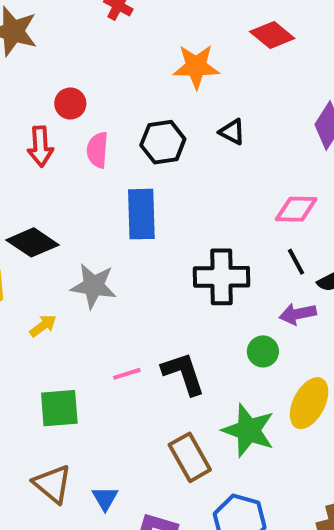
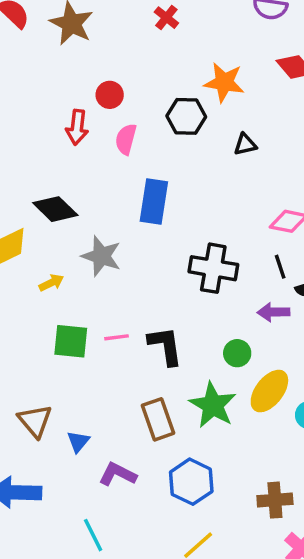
black triangle: (232, 132) -> (245, 144), turned -50
black hexagon: (163, 142) -> (186, 116), moved
green circle: (263, 351) -> (237, 353), moved
green square: (59, 408) -> (71, 341), moved

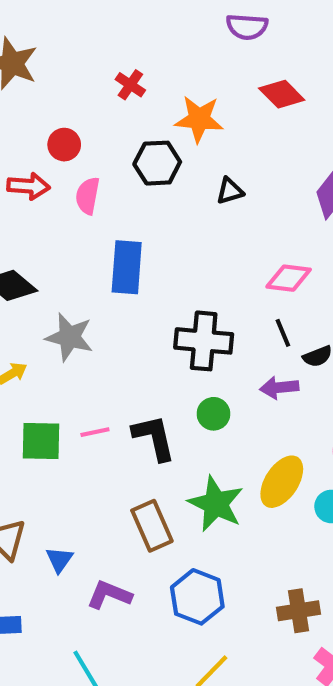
red cross: (166, 18) -> (130, 85), moved
red arrow: (77, 127) -> (28, 186), turned -88
green circle: (237, 353) -> (213, 414), moved

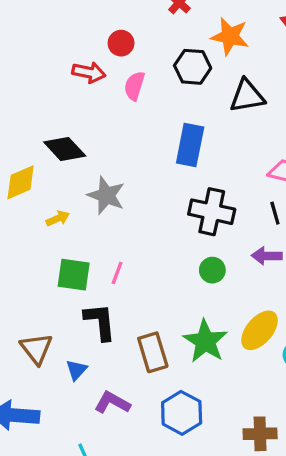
black triangle: (230, 191) -> (247, 96), size x1.6
blue rectangle: (127, 267) -> (190, 145), moved
pink line: (95, 432) -> (117, 273), turned -65
black L-shape: (154, 438) -> (100, 322), moved

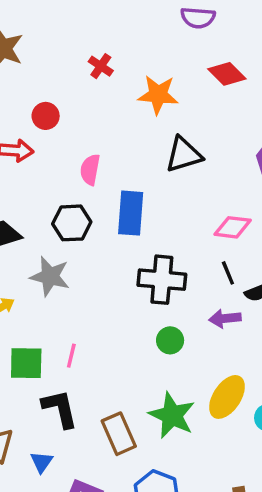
black hexagon: (193, 67) -> (72, 223), moved
pink semicircle: (134, 86) -> (90, 170), moved

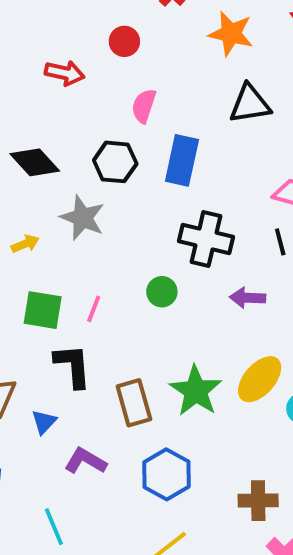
red circle: (46, 116) -> (124, 41), moved
purple arrow: (225, 318) -> (248, 298), moved
green circle: (170, 340) -> (162, 292), moved

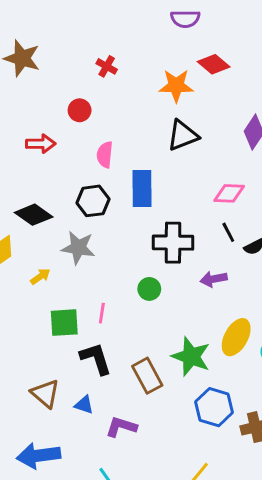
orange star: (231, 34) -> (176, 86), moved
blue triangle: (44, 422) -> (84, 405), turned -42
blue hexagon: (167, 474) -> (214, 407), moved

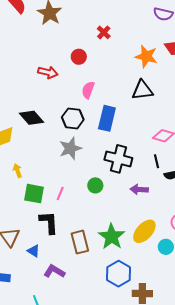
gray star: (78, 248) -> (70, 148), moved, turned 30
yellow arrow: (40, 276) -> (17, 171), moved, turned -88

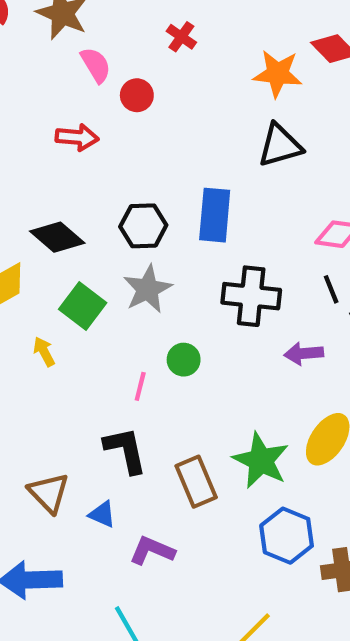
pink semicircle: (88, 90) -> (96, 65), moved, turned 138
green circle: (95, 185) -> (184, 360), moved
green square: (34, 194) -> (83, 306), moved, turned 35

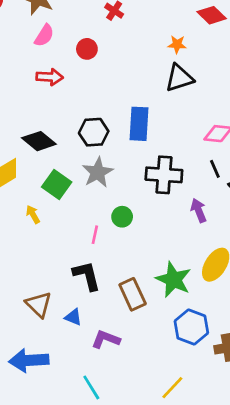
pink semicircle: (96, 65) -> (44, 35), moved, turned 65
orange star: (278, 74) -> (177, 44), moved, size x0.6
purple arrow: (304, 354) -> (199, 210), turned 75

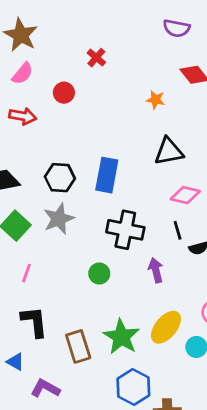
black triangle: (179, 78) -> (169, 151), moved
green circle: (122, 217) -> (99, 274), moved
pink line: (95, 235) -> (26, 273), moved

